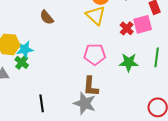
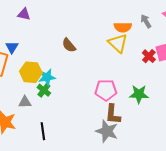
pink pentagon: (95, 54) -> (106, 90), moved
green star: (129, 62) -> (139, 94), moved
black line: (42, 103) -> (43, 131), moved

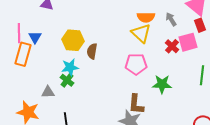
gray arrow: (146, 21) -> (171, 19), moved
brown semicircle: (69, 45) -> (92, 51), moved, turned 49
yellow hexagon: (31, 72) -> (73, 40), moved
pink pentagon: (106, 90) -> (136, 64), moved

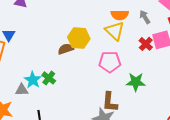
yellow hexagon: (73, 40) -> (79, 38), moved
brown semicircle: (92, 51) -> (66, 49), turned 63
cyan star: (70, 67) -> (33, 80), moved, turned -30
green cross: (67, 80) -> (49, 78), moved

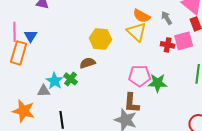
orange semicircle: (120, 15) -> (142, 16), turned 30
red cross: (146, 44) -> (168, 45), turned -32
brown semicircle: (66, 49) -> (88, 63), moved
pink pentagon: (110, 62) -> (140, 76), moved

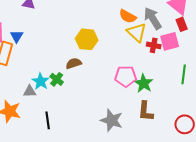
gray arrow: (167, 18) -> (153, 18), size x1.6
yellow triangle: (137, 32) -> (137, 32), moved
green star: (158, 83) -> (144, 83), turned 30
brown L-shape: (132, 103) -> (146, 111), moved

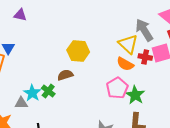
orange semicircle: (128, 16) -> (125, 64), moved
pink pentagon: (126, 76) -> (117, 88), turned -30

